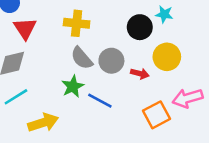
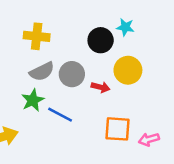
gray semicircle: (82, 58) -> (42, 72), turned -75
pink arrow: (187, 98) -> (149, 139), moved, size x0.7
orange square: (157, 115) -> (117, 129), turned 32

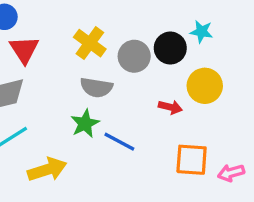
yellow cross: (37, 36) -> (90, 43), turned 30
gray semicircle: (42, 72) -> (96, 87), turned 35
gray circle: (72, 74) -> (134, 56), moved

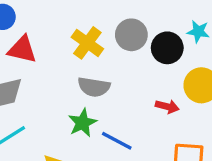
red triangle: (24, 50) -> (22, 49), turned -44
gray circle: (134, 56) -> (131, 35), moved

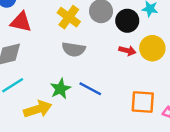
red arrow: (167, 107) -> (127, 51), moved
green star: (82, 123) -> (60, 89), moved

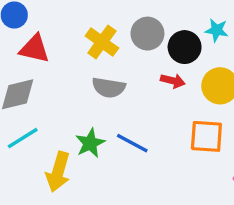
red arrow: (127, 51) -> (173, 81), moved
orange square: (143, 102) -> (206, 136), moved
yellow arrow: (38, 109) -> (58, 172), turned 124

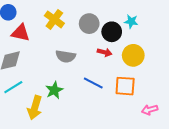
yellow cross: (102, 42) -> (54, 19), moved
blue line: (132, 143) -> (93, 83), moved

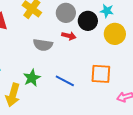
red arrow: (105, 52) -> (69, 36), moved
yellow circle: (133, 55) -> (115, 34), moved
blue line: (93, 83) -> (65, 81), moved

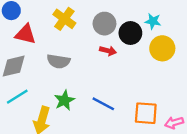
gray semicircle: (43, 45) -> (58, 61), moved
orange square: (101, 74) -> (146, 113), moved

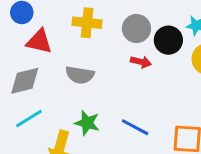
yellow cross: (64, 19) -> (87, 23), turned -30
green star: (64, 100) -> (87, 123), turned -30

